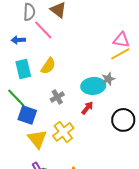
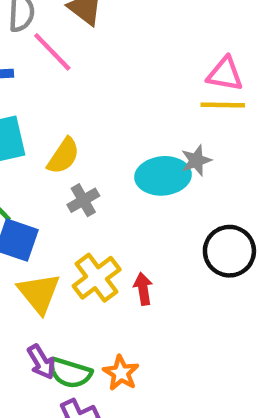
yellow line: (120, 54) -> (223, 105), turned 30
yellow semicircle: (48, 66) -> (63, 156), moved
red arrow: (87, 108) -> (143, 289), moved, turned -48

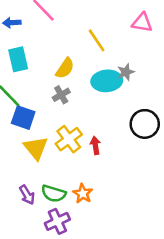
yellow line: (223, 105) -> (97, 40), moved, turned 55
yellow semicircle: (63, 156) -> (65, 68), moved
purple arrow: (41, 362) -> (27, 195), moved

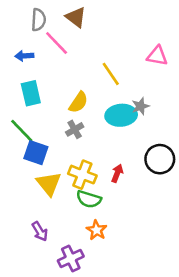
yellow cross: (69, 139) -> (82, 175), turned -32
red arrow: (95, 145) -> (117, 173), moved, turned 30
green semicircle: (54, 194) -> (89, 199), moved

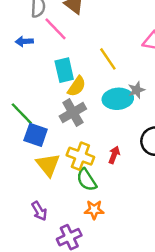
cyan rectangle: (31, 93) -> (64, 70), moved
gray cross: (75, 129) -> (73, 112), size x1.5
green semicircle: (89, 199) -> (87, 180), turned 40
orange star: (97, 230) -> (94, 210), turned -30

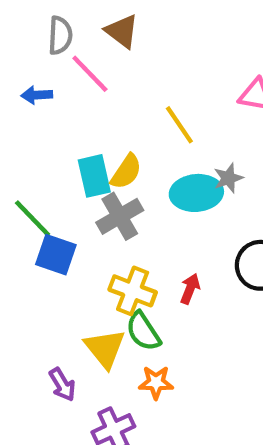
cyan rectangle: (64, 70) -> (94, 176), moved
yellow triangle: (48, 165) -> (105, 348), moved

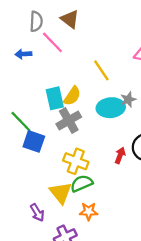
red arrow: (190, 289) -> (120, 155), moved
green semicircle: (143, 331) -> (82, 183), turned 100

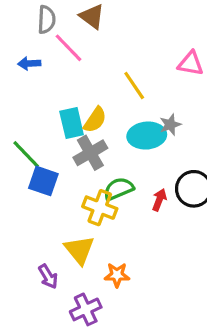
green semicircle: (82, 183) -> (119, 189), moved

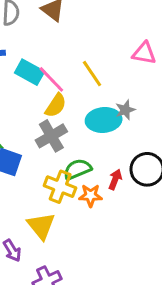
pink line: (68, 48) -> (51, 79), moved
cyan rectangle: (72, 123) -> (30, 72), moved, turned -48
orange star: (117, 275) -> (91, 195), moved

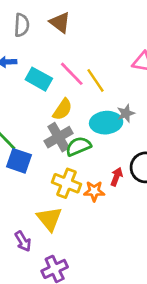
pink line: (51, 79) -> (72, 74), moved
green semicircle: (77, 169) -> (78, 146), moved

